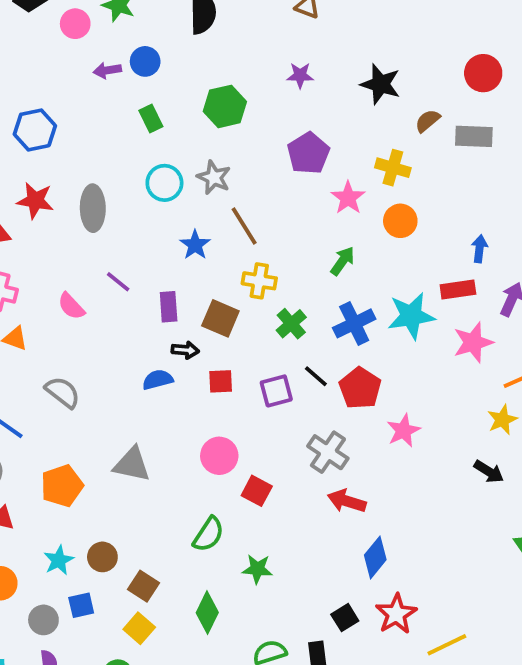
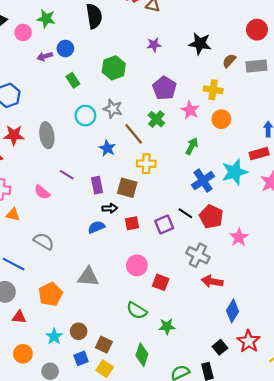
green cross: (291, 324) -> (156, 119), moved
green semicircle: (209, 534) -> (137, 311), turned 96
blue square: (81, 605) -> (81, 358), moved

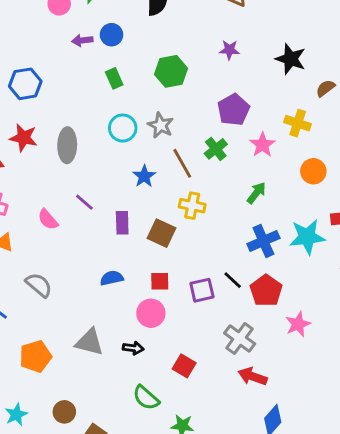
orange circle: (221, 119) -> (313, 171), moved
black arrow: (110, 208) -> (133, 348), moved
pink circle: (137, 265) -> (151, 313), moved
cyan star: (54, 336) -> (16, 415), moved

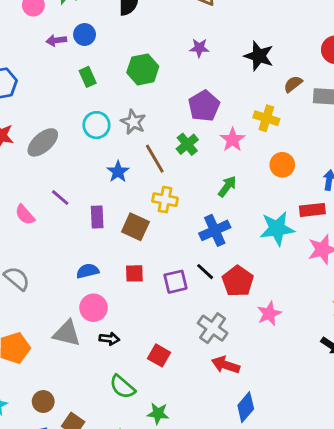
gray ellipse: (67, 145) -> (43, 142), turned 48
blue cross: (263, 241) -> (215, 230), moved
pink circle: (151, 313) -> (94, 308), moved

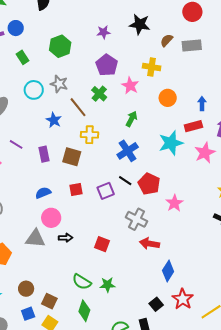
purple star: (199, 48) -> (103, 32), moved
green semicircle: (122, 387) -> (82, 282), moved

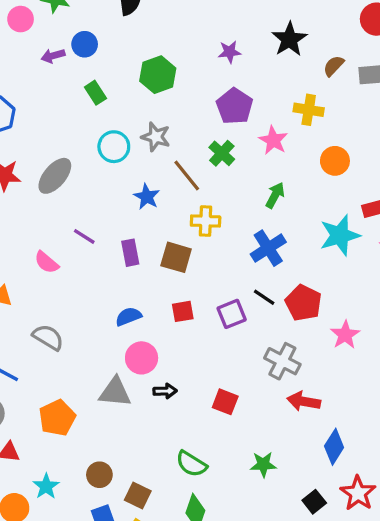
black star: (140, 24) -> (289, 39), turned 30
green star: (107, 285) -> (263, 464), moved

